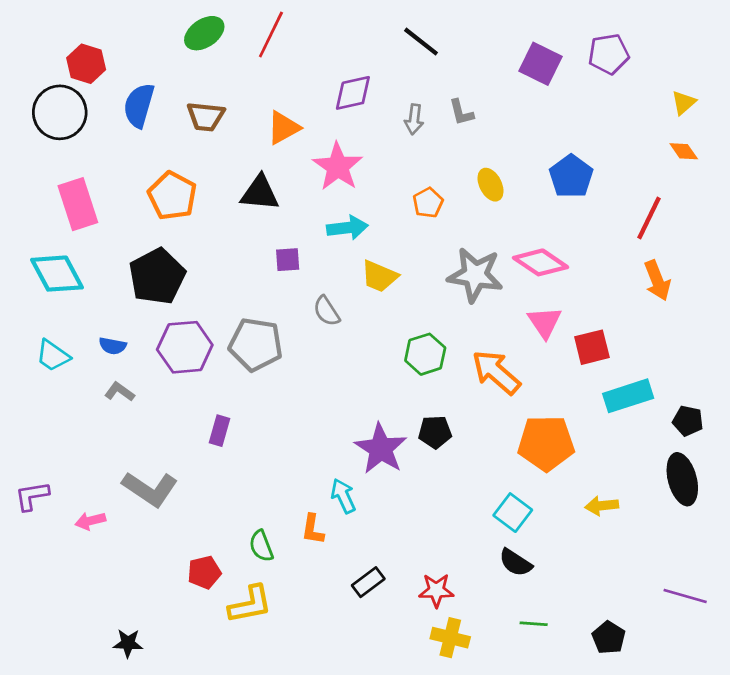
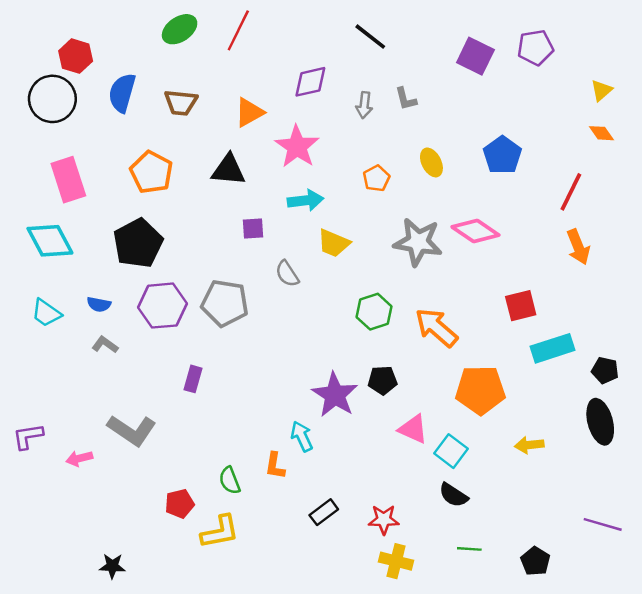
pink triangle: (545, 322) -> (413, 429), moved, turned -32

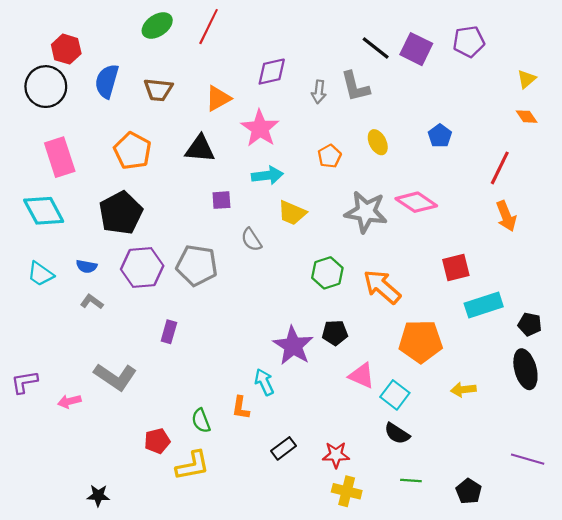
black line: (370, 37) -> (376, 48), moved
gray L-shape: (406, 99) -> (355, 87), size x1.5
blue pentagon: (502, 155) -> (440, 136), size x0.7

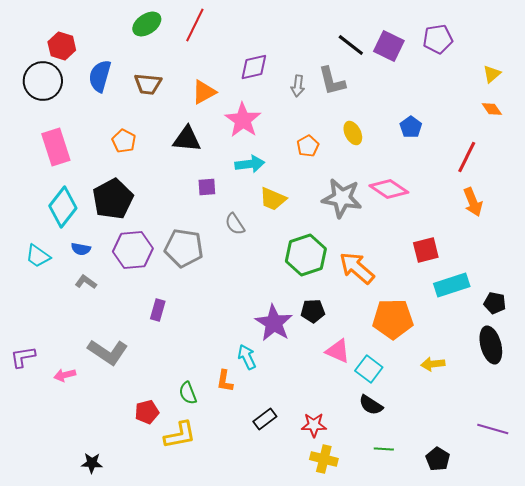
orange pentagon: (133, 151) -> (124, 141), size x0.7
cyan diamond: (44, 211) -> (63, 207), moved, turned 66
green hexagon: (327, 273) -> (306, 255), size x1.4

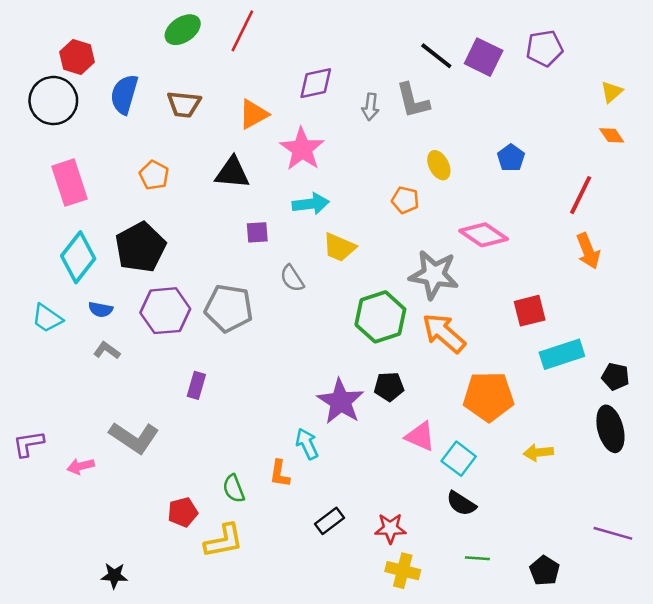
orange pentagon: (308, 146) -> (405, 200), moved, turned -30
gray star: (342, 198) -> (434, 275), moved

